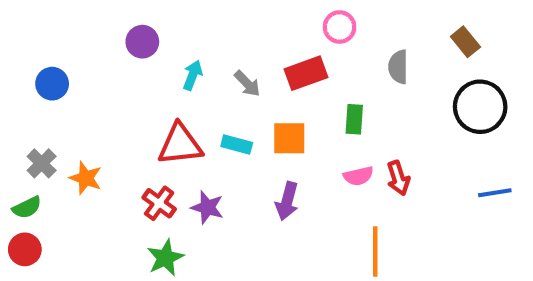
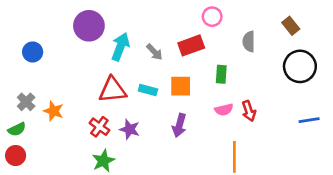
purple circle: (142, 42) -> (89, 26), size x1.5
cyan arrow: (193, 75) -> (120, 47), size x1.5

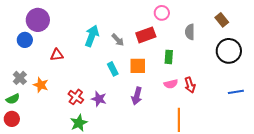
purple circle: (89, 26) -> (38, 20), moved
red triangle: (113, 90) -> (57, 55), moved, size x0.6
cyan rectangle: (148, 90) -> (113, 69), turned 48

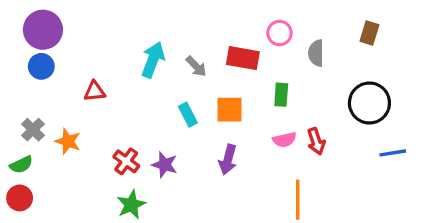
pink circle: (162, 13) -> (279, 33), moved
purple circle: (38, 20) -> (43, 30), moved
brown rectangle: (222, 20) -> (369, 33), turned 56
red rectangle: (146, 35) -> (243, 58), turned 30
black circle: (229, 51) -> (369, 103), moved

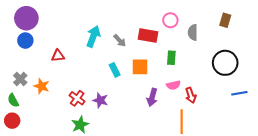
red arrow: (316, 141) -> (191, 95), moved
purple arrow: (228, 160) -> (152, 97), moved
green semicircle: (21, 165) -> (13, 100), turned 88

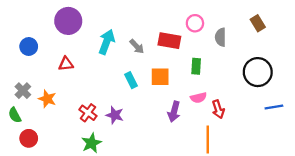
purple circle: (26, 18) -> (68, 21), moved
brown rectangle: (225, 20) -> (258, 23), turned -48
red circle: (12, 121) -> (29, 138), moved

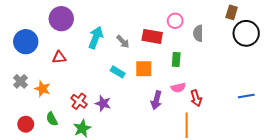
brown rectangle: (258, 23) -> (232, 12), moved, turned 48
blue circle: (29, 46) -> (26, 42), size x1.5
black circle: (258, 72) -> (246, 33), moved
cyan rectangle: (131, 80) -> (118, 72), turned -32
green semicircle: (15, 115) -> (52, 119), moved

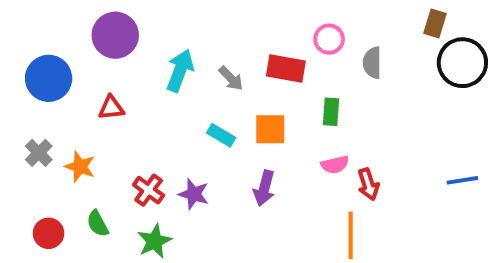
purple arrow: (156, 100) -> (264, 188), moved

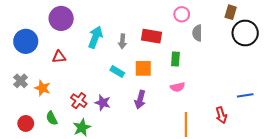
pink circle: (329, 39) -> (182, 14), moved
gray arrow: (231, 78) -> (122, 41), turned 48
red arrow: (368, 184) -> (221, 115), moved

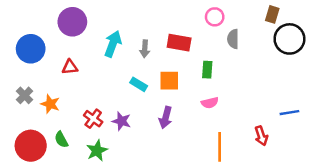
red circle: (26, 123) -> (31, 146), size x1.6

